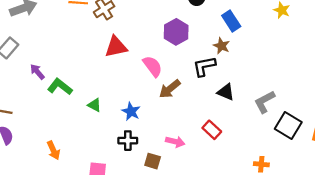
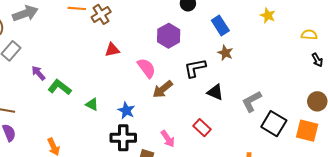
brown star: (221, 46) -> (225, 53), moved
red triangle: (116, 47) -> (112, 50), size x0.7
black cross: (128, 141) -> (123, 138), size x1.4
pink arrow: (175, 142) -> (168, 139), turned 42

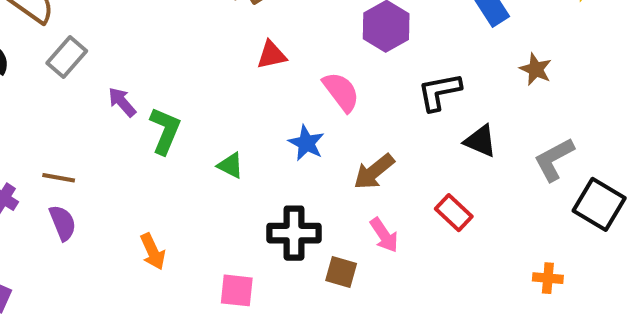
brown star: (225, 53) -> (536, 69), moved
green L-shape: (60, 87) -> (165, 131), turned 75
brown arrow: (163, 89) -> (374, 172), moved
blue star: (126, 110) -> (306, 143), moved

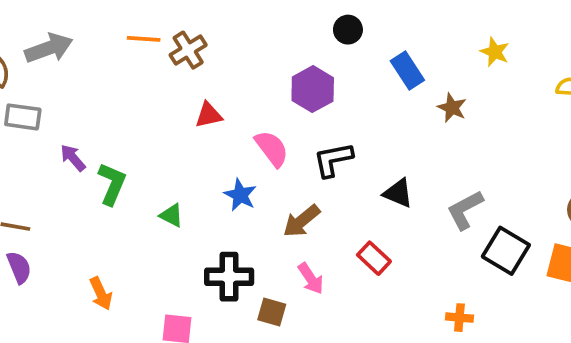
gray rectangle: (67, 57) -> (23, 117), turned 57
brown star: (536, 69) -> (452, 108), moved
black L-shape: (439, 92) -> (333, 160), moved

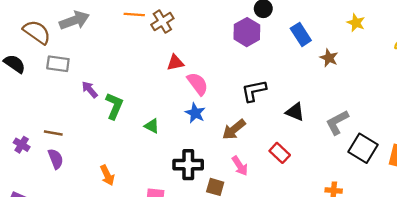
purple hexagon: (313, 89) -> (247, 32), moved
pink semicircle: (272, 149) -> (198, 84), moved

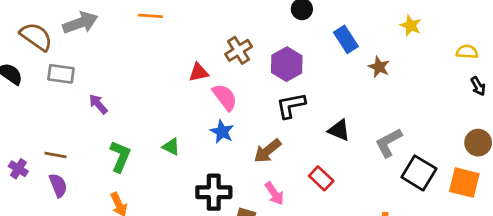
brown cross: (162, 22) -> (239, 50), moved
purple hexagon: (247, 32) -> (287, 64), moved
green L-shape: (114, 106) -> (120, 156), moved

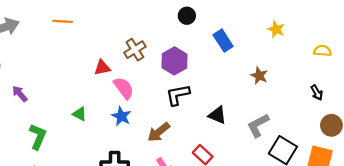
brown star: (379, 67) -> (259, 76), moved
black arrow: (478, 86) -> (317, 93), moved
green triangle: (171, 147) -> (80, 114), moved

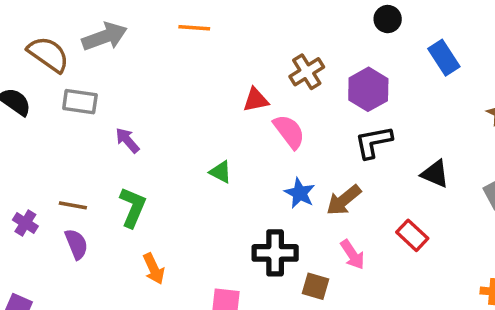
blue star: (121, 116) -> (300, 193), moved
green L-shape: (38, 137) -> (133, 207), moved

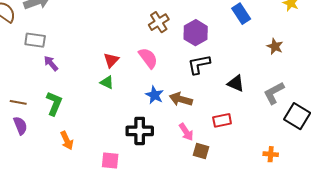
red triangle: (256, 100) -> (111, 60), moved, turned -35
gray rectangle: (80, 102) -> (35, 40), moved
brown arrow: (344, 200) -> (181, 99), turned 55
red rectangle: (412, 235) -> (222, 120), turned -54
brown square: (316, 286) -> (201, 151), moved

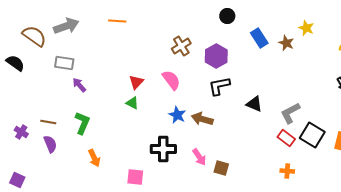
brown star: (275, 46) -> (286, 43), moved
red rectangle: (222, 120) -> (286, 138), moved, turned 48
pink arrow: (186, 132) -> (199, 157), moved

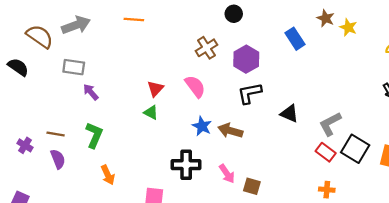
black circle: (227, 16) -> (234, 14), moved
brown star: (286, 43) -> (326, 18), moved

